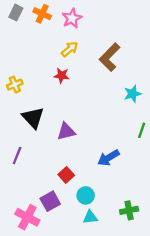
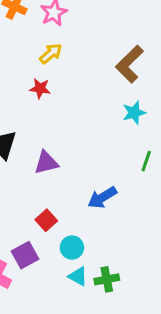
brown L-shape: (110, 57) -> (130, 64), moved
green cross: (129, 210) -> (107, 279), moved
cyan triangle: (90, 217) -> (78, 276), turned 35

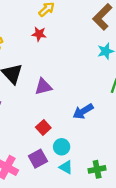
purple square: (25, 255) -> (38, 159), moved
green cross: (107, 279) -> (97, 169), moved

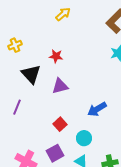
red star: (39, 34) -> (56, 56), moved
cyan circle: (62, 147) -> (84, 138), moved

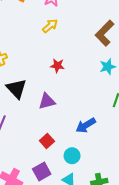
red star: (56, 56) -> (57, 66), moved

